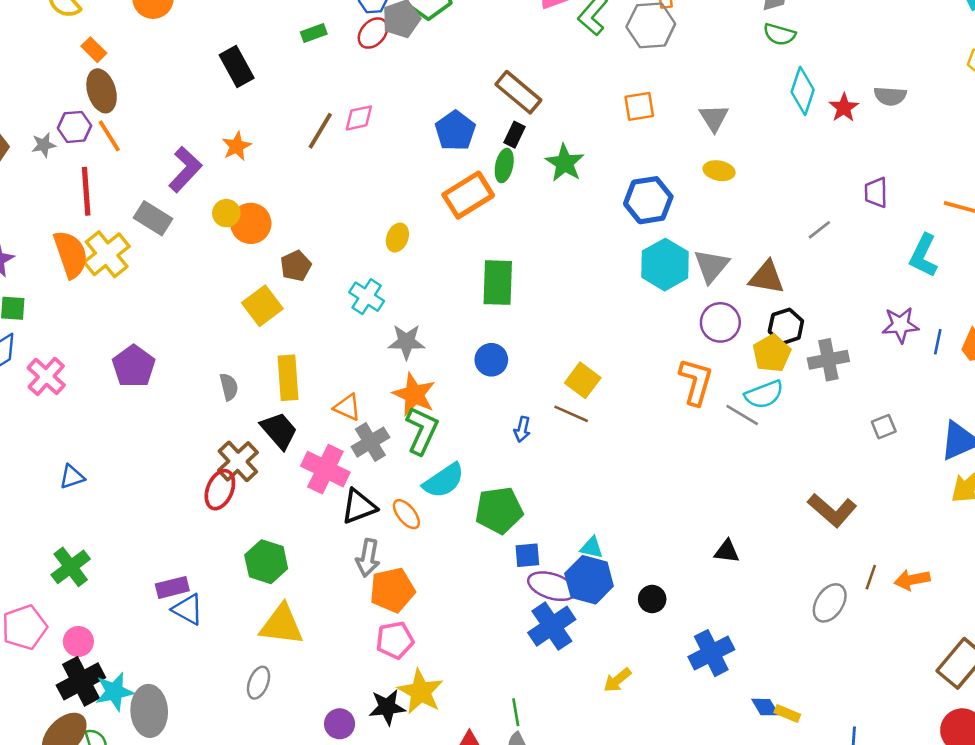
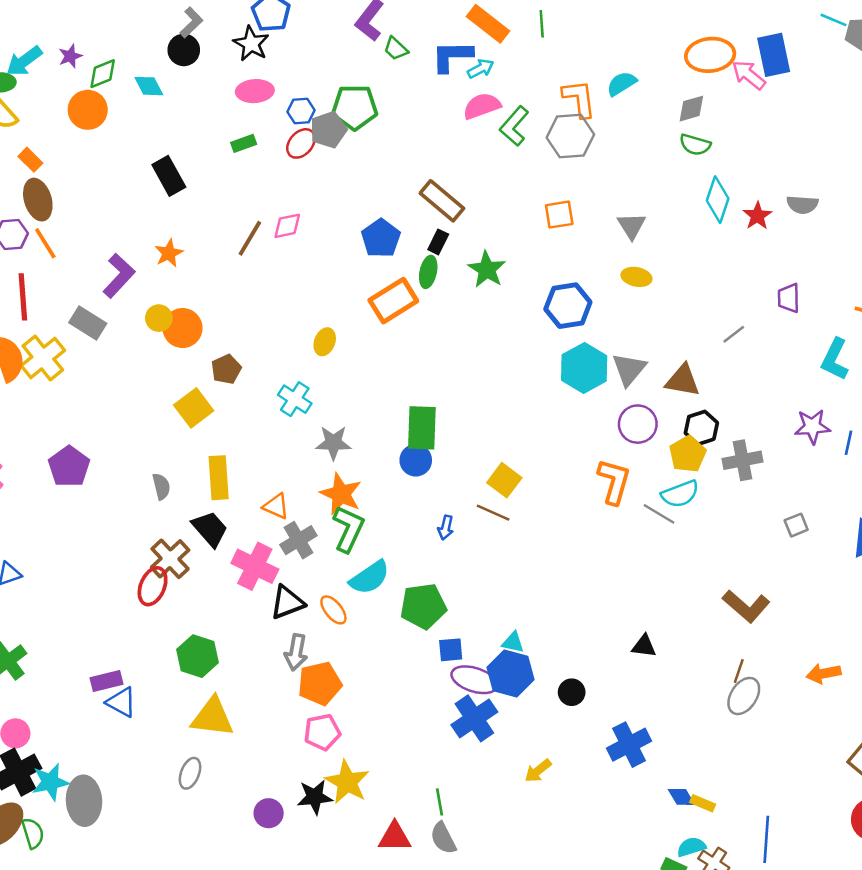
green rectangle: (498, 283) -> (422, 428), moved
brown line: (871, 577) -> (739, 671), moved

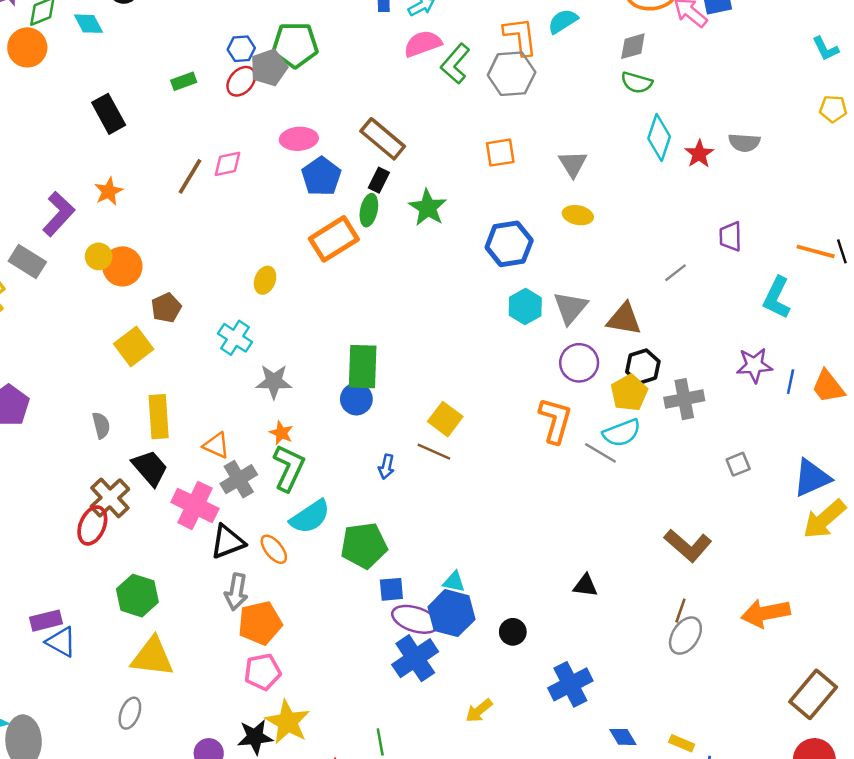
pink ellipse: (255, 91) -> (299, 139), moved
cyan hexagon: (584, 368) -> (525, 306), size x0.7
orange star: (341, 494) -> (281, 433), size x0.6
orange arrow: (824, 674) -> (766, 613), size x1.4
yellow rectangle: (703, 803) -> (682, 743), moved

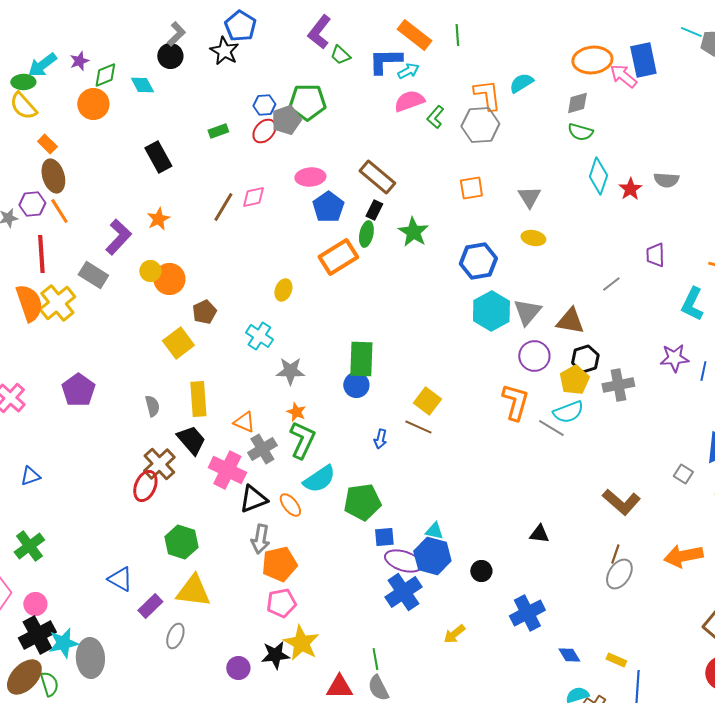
green L-shape: (455, 64) -> (435, 117), size x0.7
cyan hexagon: (525, 306) -> (491, 311), size x1.4
gray square: (738, 464) -> (683, 474), moved, turned -36
purple rectangle: (46, 621) -> (150, 606), moved, turned -30

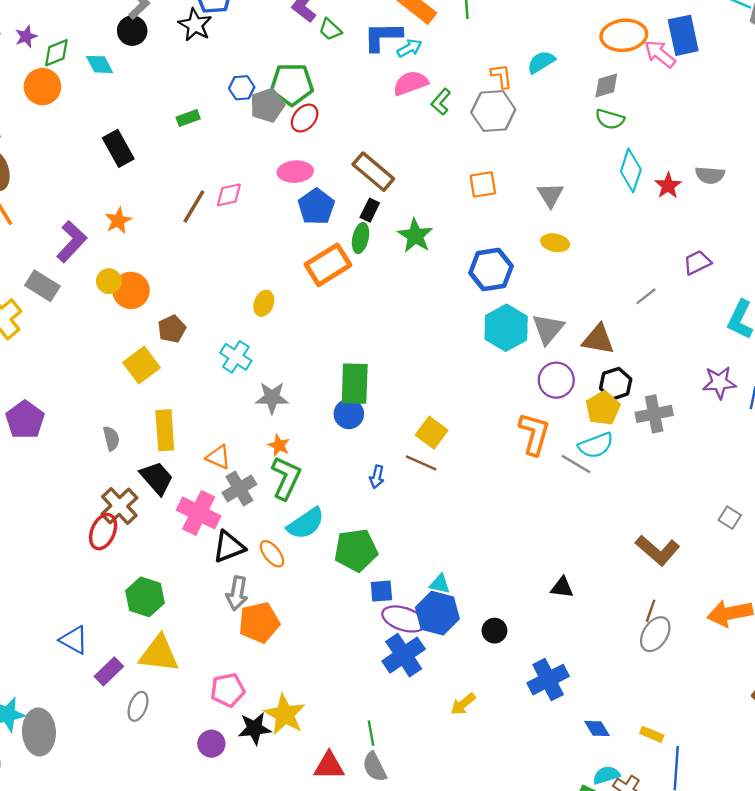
orange L-shape: (487, 95) -> (501, 76), size x0.7
red ellipse: (264, 131) -> (305, 118), moved
purple trapezoid: (655, 255) -> (697, 262), turned 65
pink pentagon: (281, 603) -> (228, 690), moved

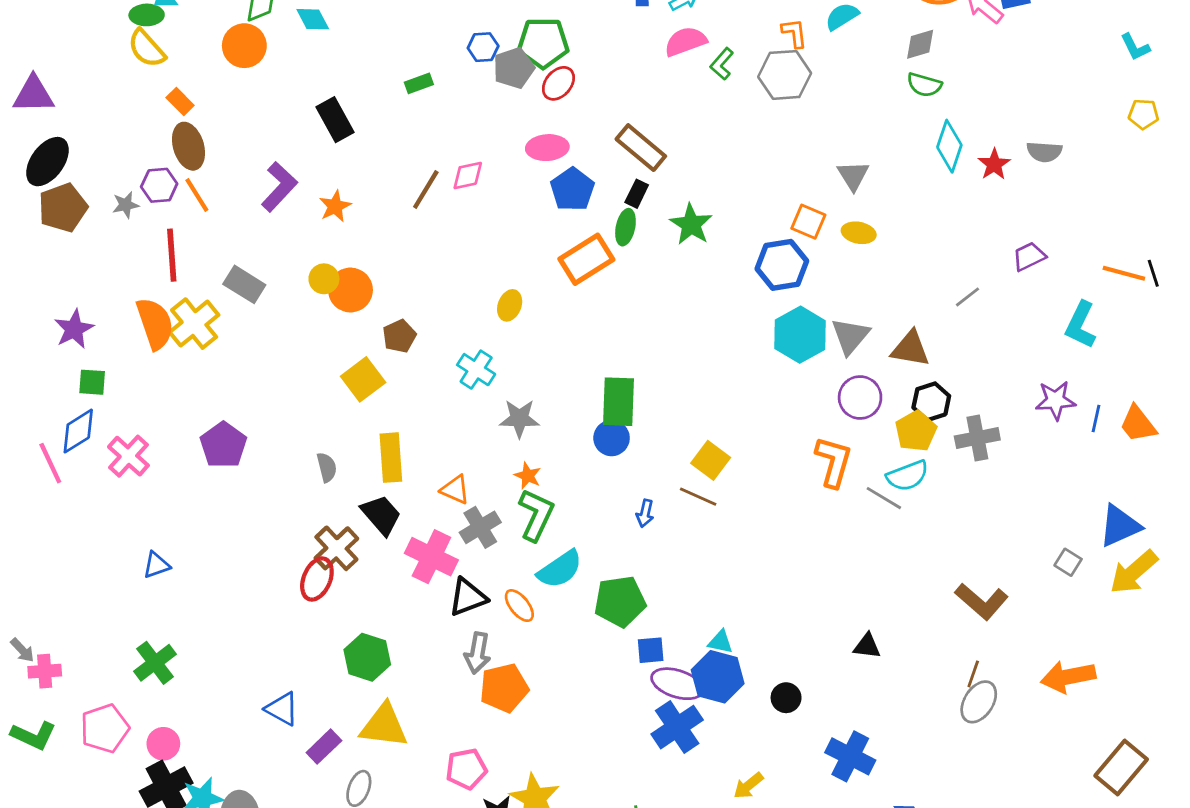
orange square: (483, 184) -> (808, 222), moved, turned 32
purple L-shape: (72, 242) -> (279, 187), moved
blue cross: (548, 680) -> (850, 756), turned -36

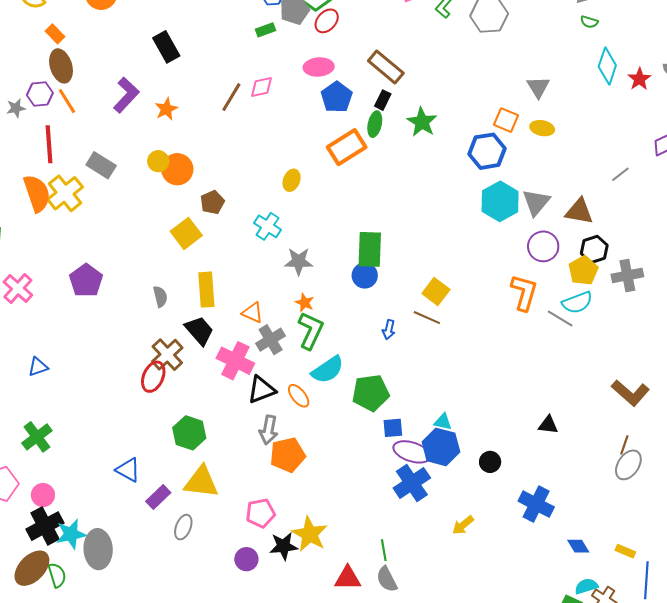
green rectangle: (419, 83) -> (265, 30), moved
green semicircle: (924, 85) -> (589, 22), size x0.7

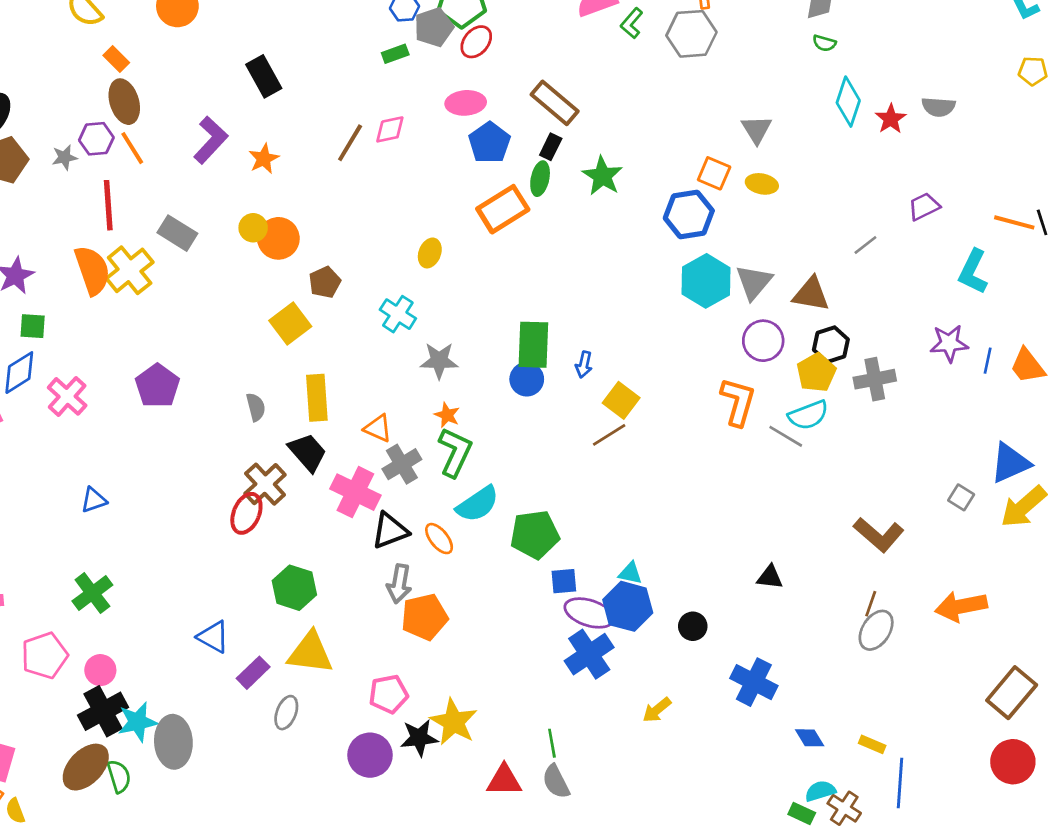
brown line: (427, 318) -> (609, 435), turned -56
blue arrow: (389, 330) -> (584, 365), moved
purple circle: (246, 559) -> (370, 755), size x1.4

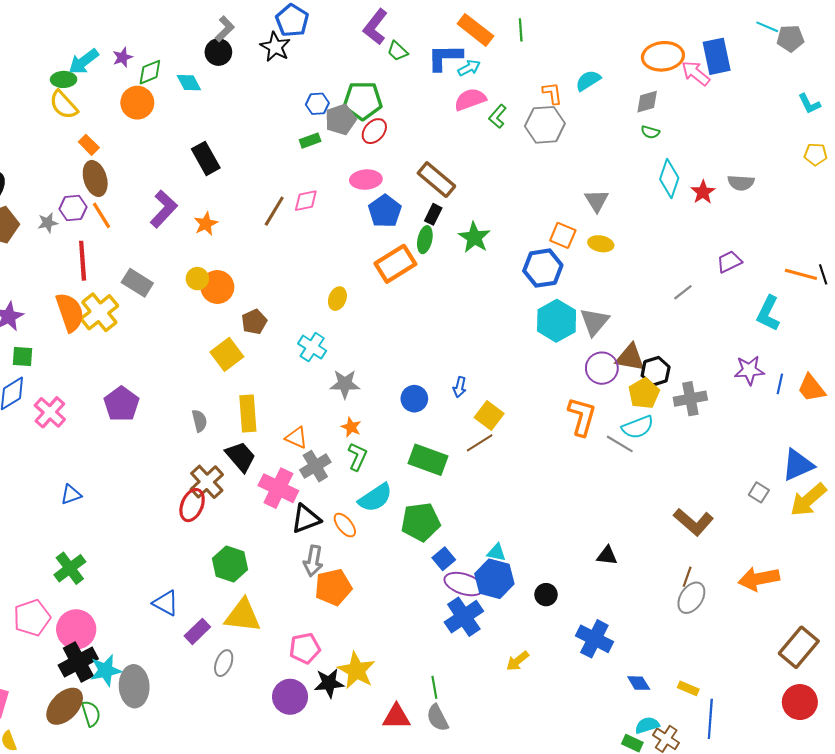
brown triangle: (811, 294) -> (630, 358), moved
green rectangle: (533, 345) -> (428, 460), moved, turned -72
green L-shape: (455, 452) -> (357, 457), size x0.7
blue square: (564, 581) -> (444, 559), turned -35
pink circle: (100, 670) -> (76, 629), size x1.6

